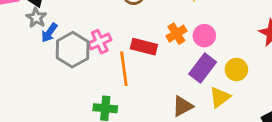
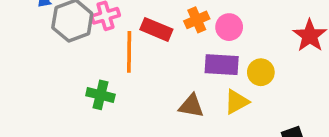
purple rectangle: (203, 68) -> (222, 65), turned 48
brown triangle: (183, 106) -> (191, 106), turned 30

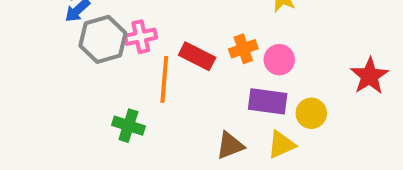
brown triangle: (191, 106) -> (230, 145), turned -36

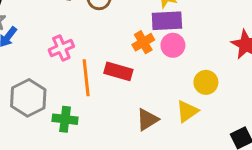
gray hexagon: (103, 39) -> (28, 98), moved
red rectangle: (197, 56) -> (118, 71), moved
purple rectangle: (268, 101) -> (167, 21), moved

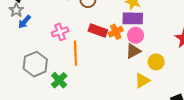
red rectangle: (118, 71) -> (98, 30), moved
green cross: (65, 119) -> (59, 80), turned 35
brown triangle: (147, 120) -> (133, 51), moved

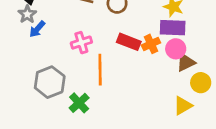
brown triangle: (133, 51) -> (186, 62), moved

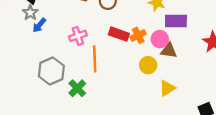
purple rectangle: (173, 28) -> (176, 21), moved
brown triangle: (186, 62) -> (169, 51), turned 36
yellow circle: (201, 83) -> (148, 65), moved

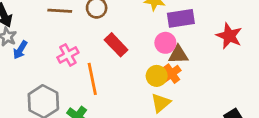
red rectangle: (119, 34) -> (116, 45), turned 36
orange cross: (138, 35) -> (171, 74), moved
yellow triangle: (167, 88) -> (161, 103), moved

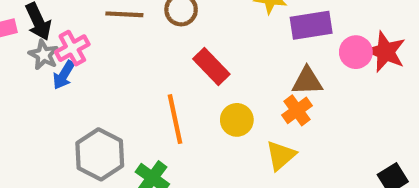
pink circle: (165, 43) -> (356, 52), moved
pink cross: (68, 55) -> (72, 48), moved
yellow circle: (157, 76) -> (237, 120), moved

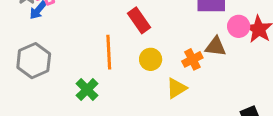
brown triangle: (307, 81) -> (215, 46), moved
gray hexagon: (100, 154) -> (34, 61), moved

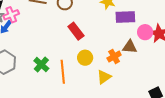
orange line: (109, 52) -> (63, 72), moved
green cross: (87, 90) -> (41, 65), moved

